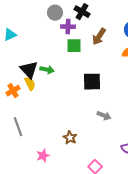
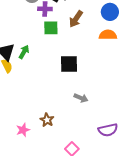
green arrow: (47, 70) -> (24, 52), turned -72
pink star: (43, 156) -> (23, 130), moved

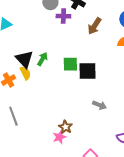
green square: (51, 28) -> (70, 64), moved
pink star: (23, 130) -> (59, 137), moved

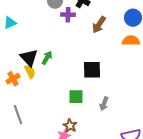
green square: (70, 64) -> (76, 97), moved
gray arrow: (99, 105) -> (104, 104), turned 88

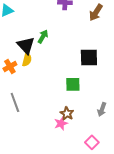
green arrow: (47, 58) -> (43, 36), moved
yellow semicircle: (30, 72) -> (27, 59), turned 40
gray arrow: (104, 104) -> (102, 109), moved

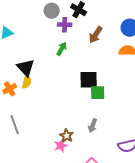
green arrow: (43, 36) -> (62, 49), moved
green square: (73, 84) -> (98, 93), moved
gray arrow: (102, 109) -> (93, 126), moved

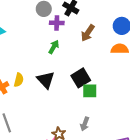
black triangle: (26, 68) -> (46, 80), moved
black square: (89, 80) -> (81, 78), turned -30

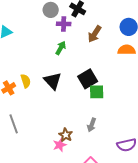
yellow semicircle: (19, 80) -> (26, 81), turned -32

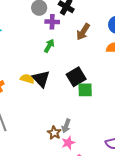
yellow semicircle: (26, 81) -> (27, 79), moved, turned -56
gray arrow: (92, 125) -> (66, 126), moved
pink star: (60, 145) -> (68, 143), moved

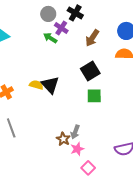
purple cross: (52, 22) -> (61, 28), turned 32
green arrow: (49, 46) -> (50, 38), moved, turned -88
black square: (76, 77) -> (90, 71), moved

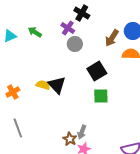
gray circle: (48, 14) -> (75, 44), moved
green arrow: (50, 38) -> (35, 32), moved
brown arrow: (92, 38) -> (112, 38), moved

